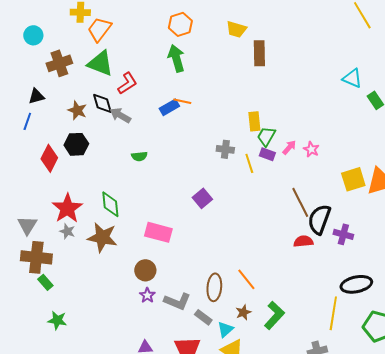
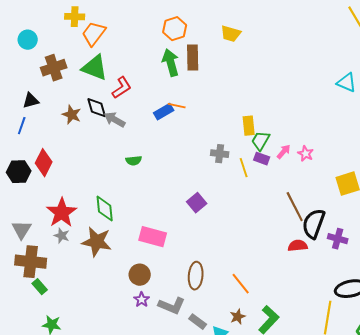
brown rectangle: (259, 53) -> (193, 58), moved
black hexagon: (76, 144) -> (19, 172), moved
brown ellipse: (214, 287) -> (196, 276), moved

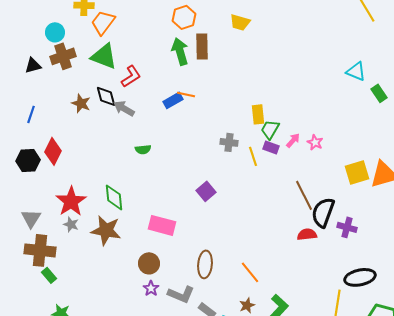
cyan circle: (28, 40) -> (55, 32), moved
black triangle: (31, 101) -> (33, 65), moved

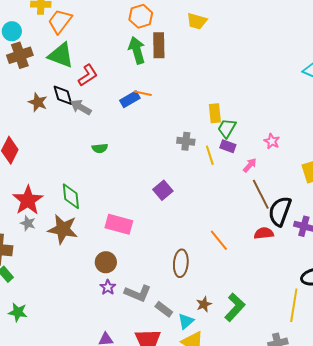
pink arrow: (293, 140) -> (250, 165), moved
brown ellipse: (205, 264) -> (181, 263), moved
orange line: (250, 272) -> (219, 240), moved

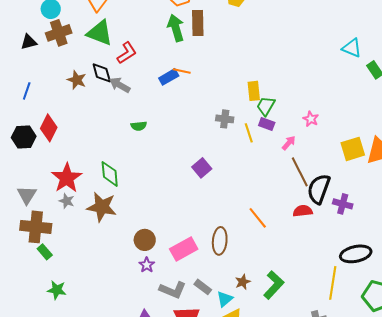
pink rectangle: (119, 224) -> (184, 249), moved, turned -44
gray L-shape: (138, 293) -> (173, 290), moved

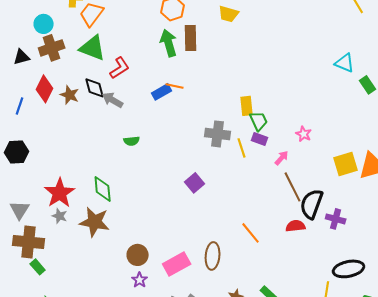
green trapezoid: (266, 106) -> (259, 121), turned 125
gray cross: (225, 119) -> (218, 134), size x1.4
red diamond: (49, 128) -> (45, 89), moved

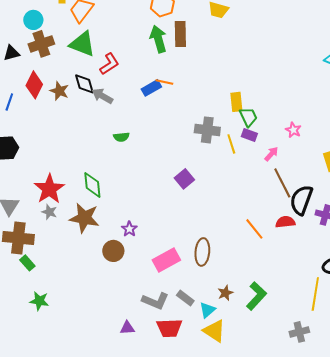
orange line: (251, 233) -> (254, 229), moved
brown circle: (138, 255) -> (113, 251), moved
purple star: (140, 280) -> (129, 229), moved

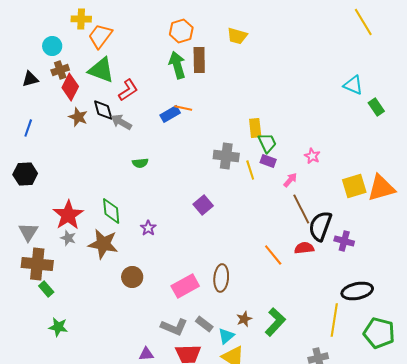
brown cross: (41, 44) -> (60, 70), size x0.7
red diamond: (34, 85) -> (70, 87), moved
purple star: (129, 229) -> (148, 228), moved

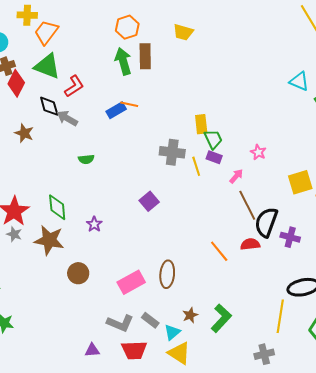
brown star: (78, 117) -> (24, 133), moved

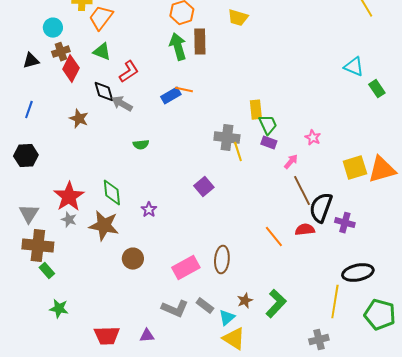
green triangle: (47, 66) -> (102, 52), size x0.7
yellow line: (196, 166) -> (238, 152), moved
red trapezoid: (134, 350) -> (107, 336), moved

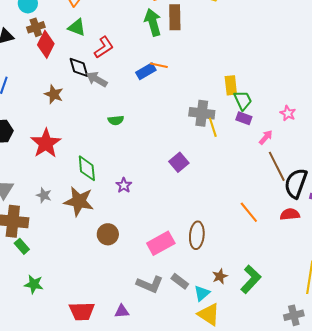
red star: (69, 197) -> (46, 143), moved
red semicircle: (305, 230) -> (290, 214), moved

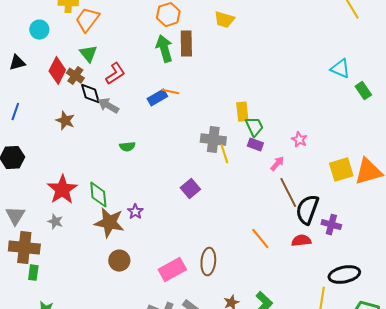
brown cross: (36, 27) -> (75, 76), moved, turned -36
green triangle: (77, 27) -> (88, 54), turned 30
red star: (46, 143) -> (62, 190), moved
brown star: (79, 201) -> (109, 223), moved
green rectangle: (22, 246) -> (33, 273), turned 49

